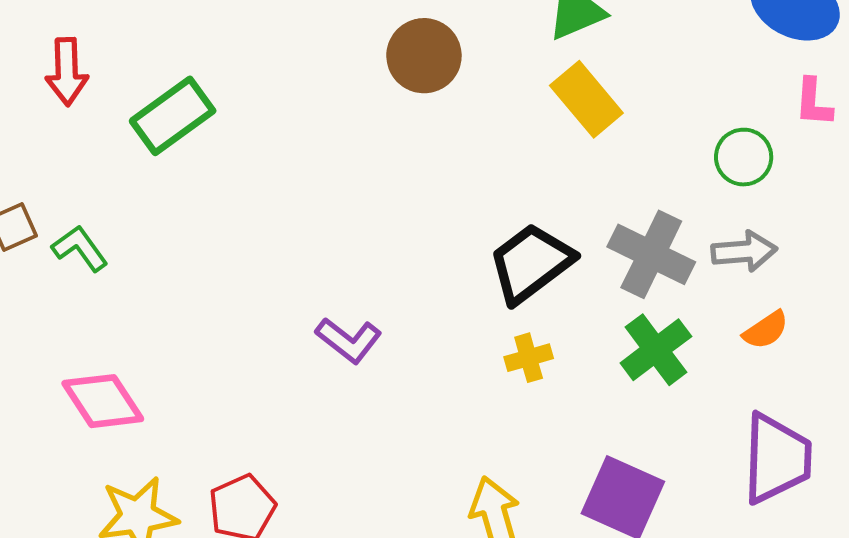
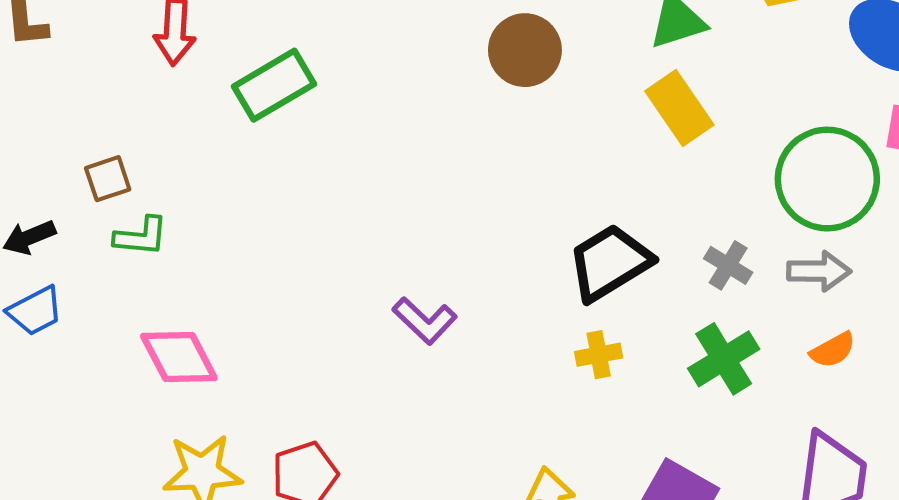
green circle: (744, 157) -> (827, 179), size x1.8
green L-shape: (80, 248) -> (141, 236), moved, turned 126
gray cross: (651, 254) -> (728, 265), size x0.6

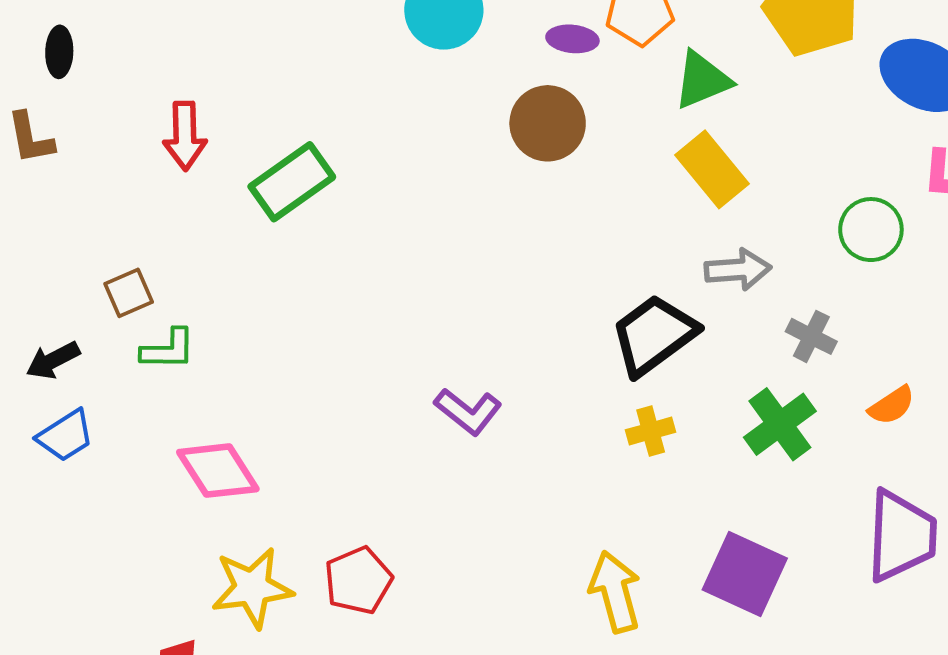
green circle: (827, 179) -> (871, 230), size x0.6
gray cross: (728, 265) -> (811, 336), moved
gray arrow: (819, 271) -> (738, 270), moved

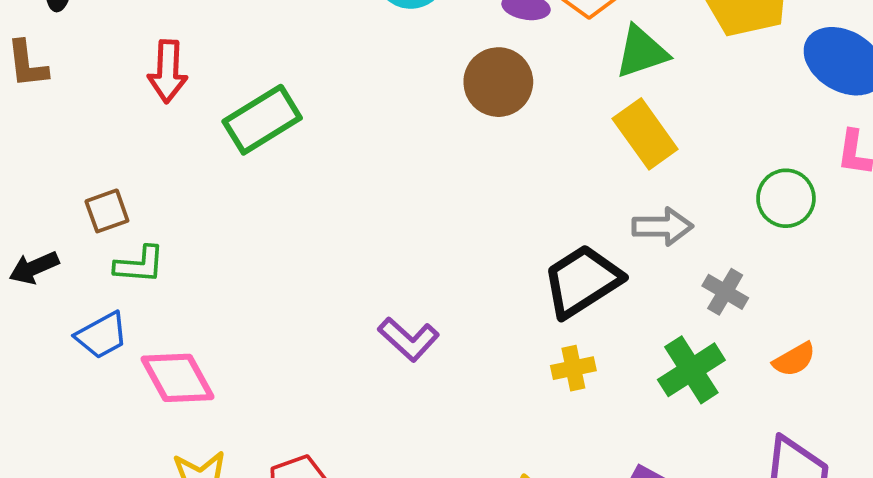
blue trapezoid: (65, 436) -> (102, 335), moved

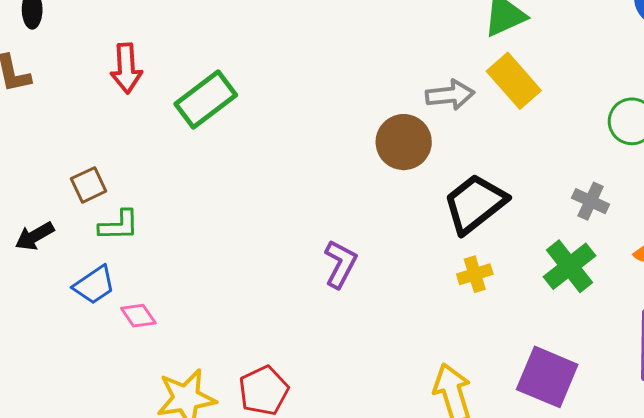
brown circle: (498, 82) -> (404, 142), moved
gray arrow: (663, 227) -> (450, 95), moved
purple L-shape: (409, 339) -> (340, 264), turned -99
pink diamond: (177, 378) -> (138, 316), moved, size x0.6

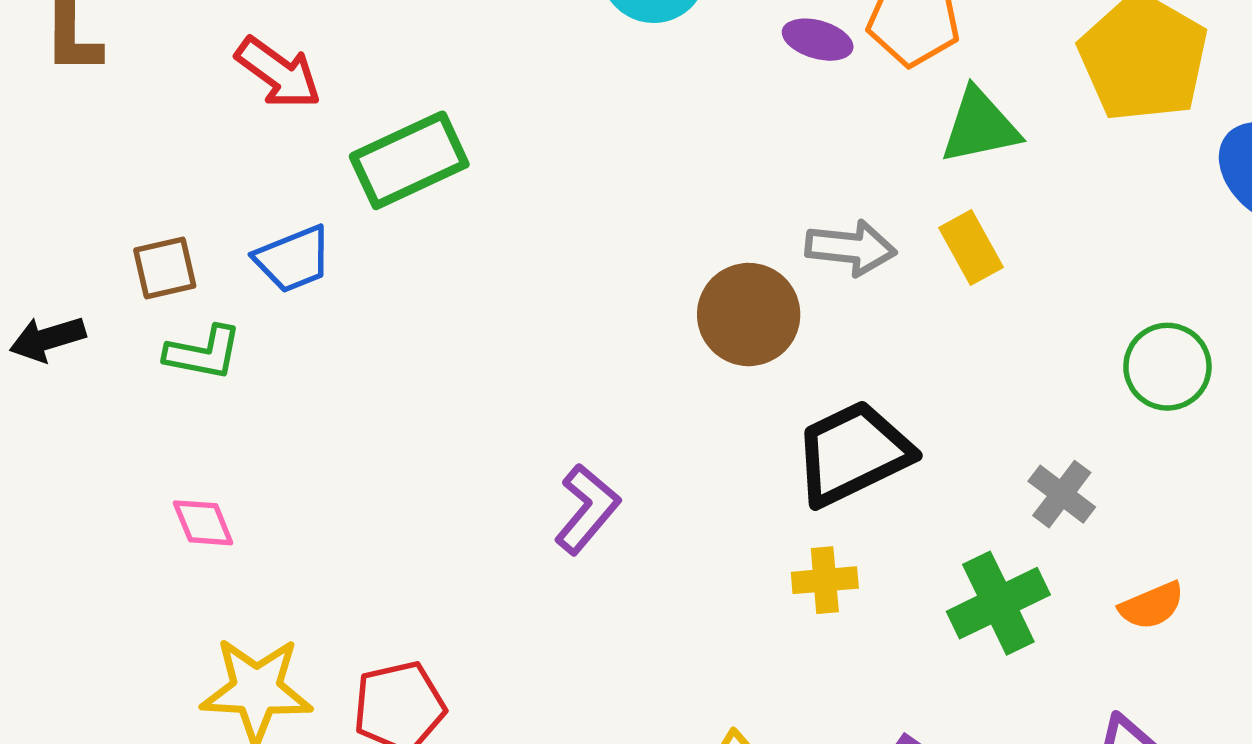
red arrow: (126, 68) -> (278, 73), turned -63
yellow rectangle: (514, 81) -> (971, 247), size x0.7
blue trapezoid: (94, 285) -> (293, 259), moved

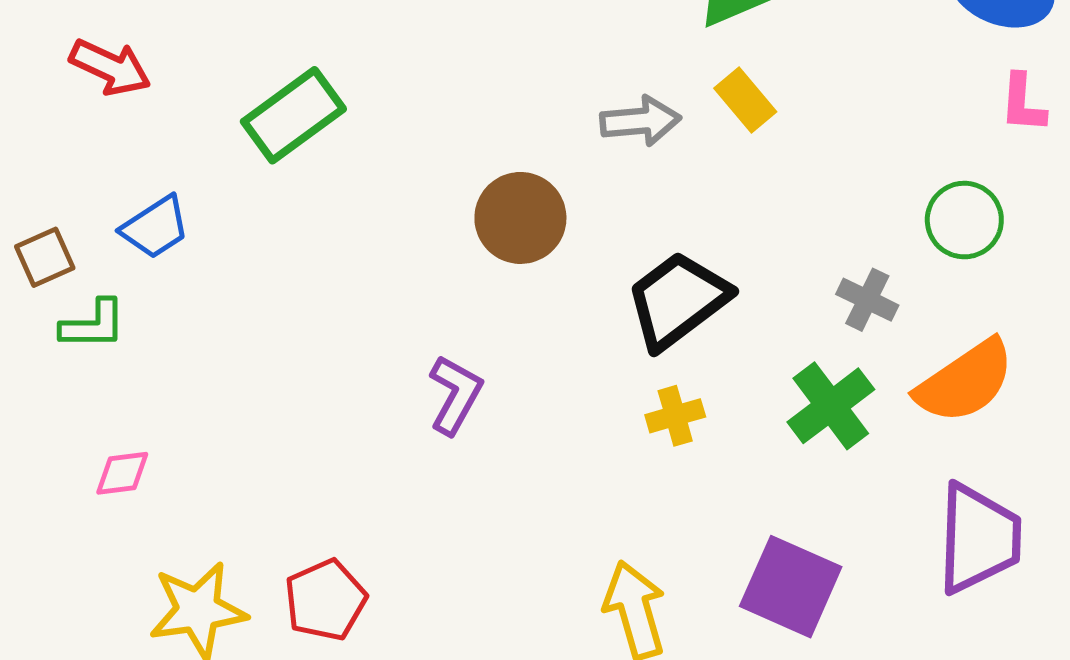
green rectangle: (409, 160) -> (293, 115), moved
brown circle: (749, 315) -> (520, 218), moved
green circle: (1167, 367) -> (964, 220), moved
pink diamond: (203, 523) -> (122, 473), turned -64
orange semicircle: (1152, 606) -> (965, 382), size x1.8

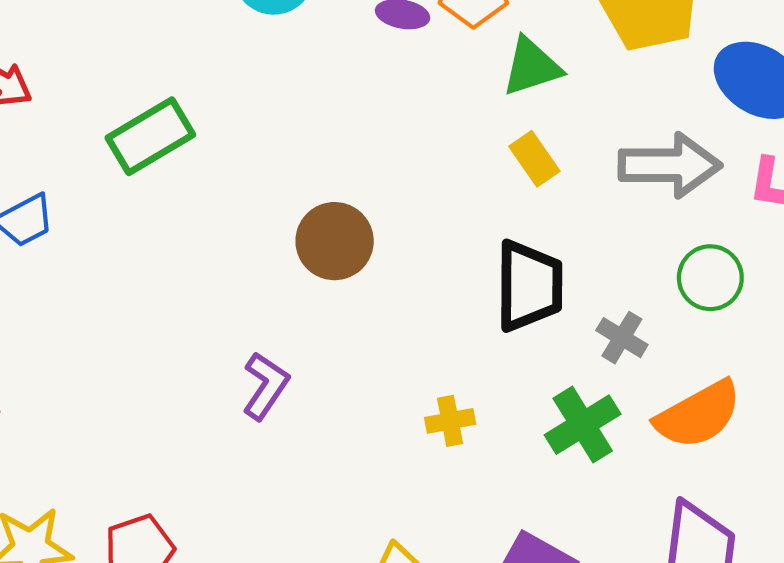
gray arrow: (640, 121) -> (670, 165), moved, size x1.5
black trapezoid: (678, 300) -> (529, 286), moved, turned 122

